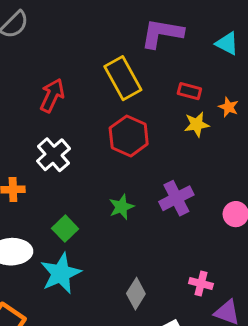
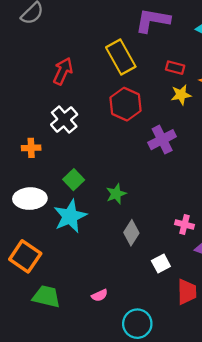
purple cross: (176, 198) -> (162, 140), moved
green star: (121, 207) -> (116, 194), moved

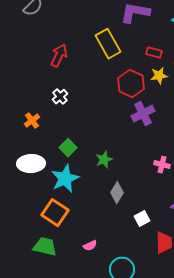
red hexagon: (125, 104) -> (131, 84), moved
white cross: (64, 119) -> (60, 97), size x0.7
orange cross: (31, 148) -> (32, 121), turned -35
pink cross: (184, 225) -> (162, 165), moved
orange square: (25, 256) -> (55, 213), moved

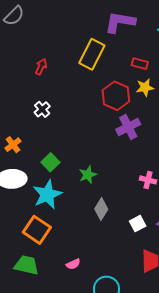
yellow rectangle: (108, 44) -> (92, 54), turned 56
red arrow: (59, 56) -> (41, 67), size x0.7
orange cross: (32, 121) -> (13, 145), moved
white square: (142, 219) -> (138, 224), moved

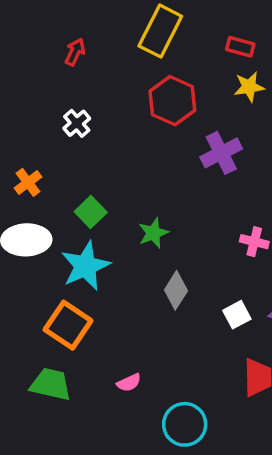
red hexagon: (116, 96) -> (172, 101), moved

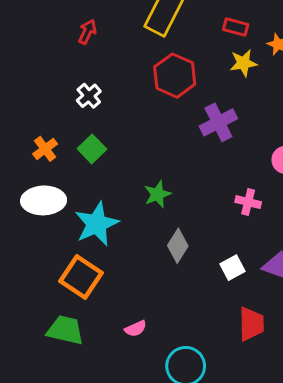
green square: (91, 212) -> (92, 149), moved

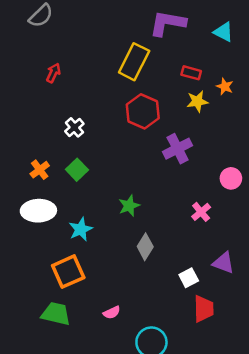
red arrow: (87, 32) -> (53, 73), moved
pink cross: (248, 202) -> (201, 212), turned 36
cyan star: (97, 224) -> (81, 229), size x0.7
white square: (233, 268) -> (189, 278), moved
orange square: (81, 277) -> (68, 272), turned 32

